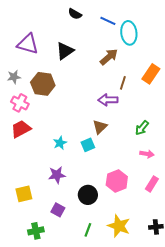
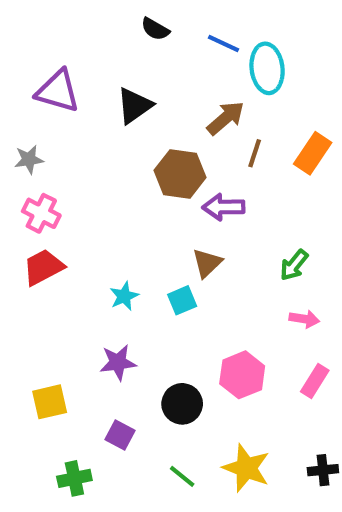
brown line: (123, 83) -> (255, 153), moved
brown hexagon: (43, 84) -> (180, 174), moved
green line: (88, 230) -> (182, 476), turned -72

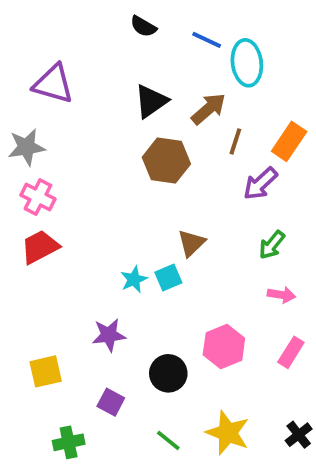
black triangle: (134, 106) -> (151, 101), moved
gray star: (29, 159) -> (26, 147), size x1.4
purple arrow: (224, 207) -> (260, 184), moved, turned -42
cyan star: (124, 296) -> (134, 279), moved
black cross: (323, 470) -> (299, 435), turned -32

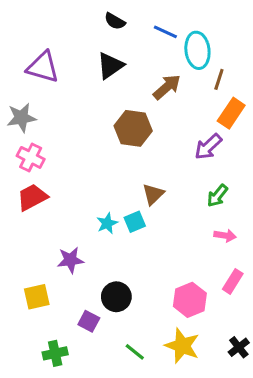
black triangle: (151, 101) -> (110, 66), moved
brown line: (235, 141) -> (219, 79), moved
purple star: (109, 335) -> (70, 260), moved
pink hexagon: (224, 347) -> (190, 300), moved
black circle: (168, 373) -> (116, 297), moved

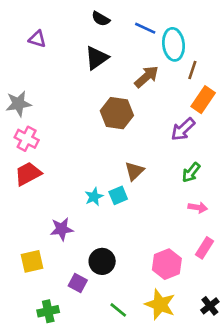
purple triangle: (43, 67) -> (37, 39), moved, size x0.6

